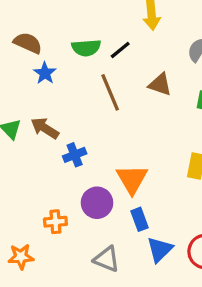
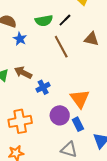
blue rectangle: (140, 219) -> (78, 124), moved
orange cross: (55, 222) -> (20, 121), moved, size x1.6

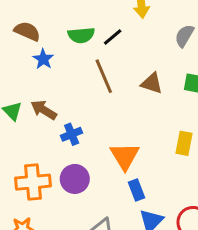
brown triangle: (91, 39) -> (152, 83), moved
purple circle: (60, 115) -> (75, 179), moved
blue rectangle: (78, 124) -> (136, 190), moved

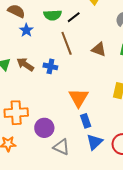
blue cross: (72, 134) -> (50, 66), moved, turned 32
purple circle: (75, 179) -> (44, 128), moved

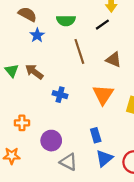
black line: (74, 17) -> (102, 25), moved
blue cross: (50, 66) -> (60, 95), moved
orange triangle: (79, 98) -> (103, 95), moved
orange cross: (16, 113) -> (22, 123), size x0.6

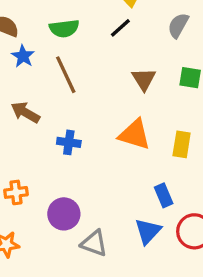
brown line: (79, 51) -> (66, 75), moved
brown triangle: (114, 60) -> (144, 79), turned 42
orange triangle: (103, 95) -> (134, 134), turned -40
blue rectangle: (96, 135) -> (164, 195), moved

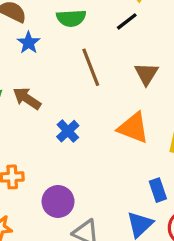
brown line: (66, 75) -> (91, 67), moved
blue cross: (69, 142) -> (68, 131), turned 35

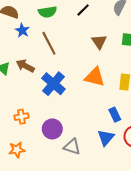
brown line: (91, 67) -> (49, 43), moved
blue cross: (68, 131) -> (53, 84), size x1.6

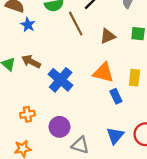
brown triangle: (99, 42) -> (108, 36), turned 42
brown line: (49, 43) -> (76, 23), moved
blue rectangle: (115, 115) -> (116, 96), moved

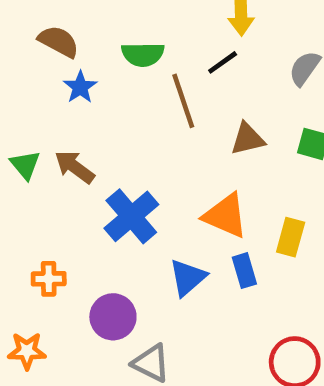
blue triangle: (115, 136) -> (188, 278), moved

